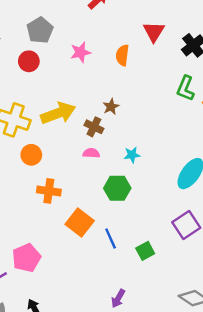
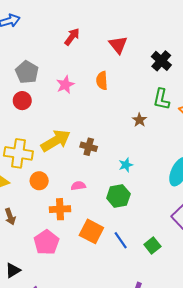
red triangle: (154, 32) -> (118, 45), moved
brown star: (111, 107) -> (139, 120), moved
pink semicircle: (91, 153) -> (78, 186), moved
pink pentagon: (26, 258) -> (46, 242), moved

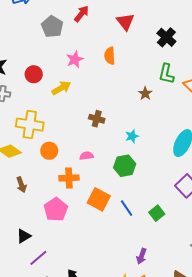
gray pentagon: (27, 72) -> (52, 27), moved
yellow arrow: (56, 141) -> (61, 88), moved, size x0.7

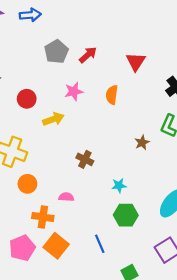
red arrow: (82, 14) -> (88, 55), moved
green hexagon: (125, 166) -> (126, 215), moved
orange square: (99, 199) -> (56, 246), moved
blue line: (127, 208) -> (100, 244), moved

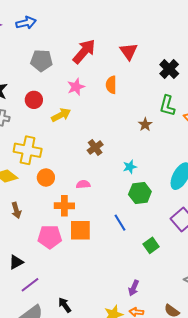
gray pentagon: (56, 52) -> (41, 60), moved, turned -30
red arrow: (88, 55) -> (84, 51), size x1.5
brown cross: (85, 159) -> (95, 147), turned 35
orange square: (56, 246) -> (80, 230), turned -30
pink pentagon: (22, 248) -> (50, 237), turned 30

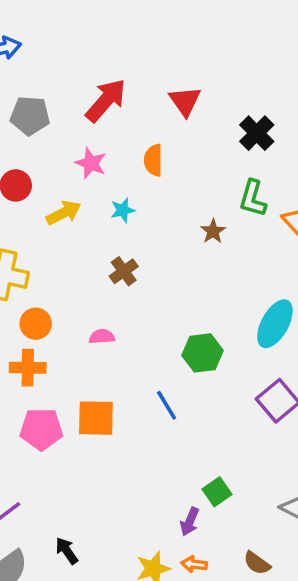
pink star: (76, 87) -> (91, 163), turned -30
cyan star: (130, 167) -> (123, 210), moved
orange cross: (64, 206) -> (28, 368), moved
green square: (151, 245) -> (217, 492), moved

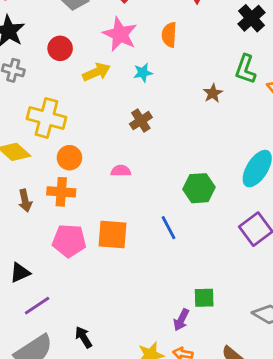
pink star: (91, 163) -> (120, 34), size x1.4
green square: (217, 492) -> (204, 298), turned 30

